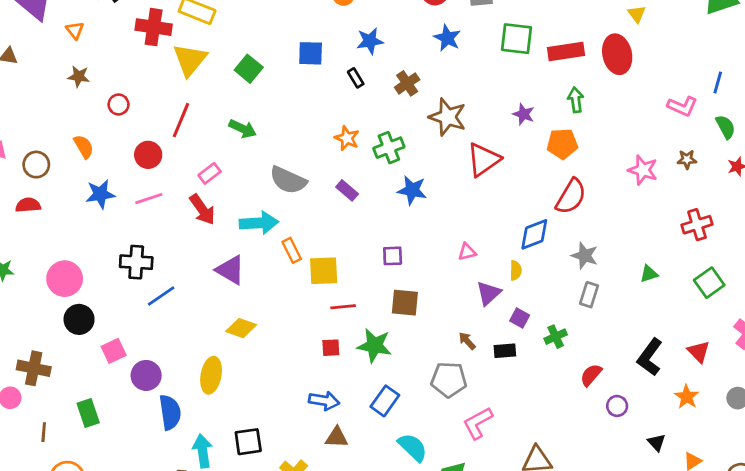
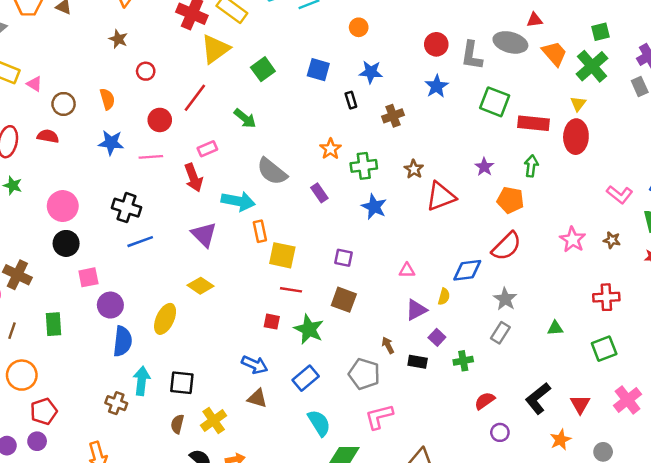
yellow triangle: (637, 14) -> (578, 104), moved
brown star: (448, 117) -> (414, 169), moved, size x0.6

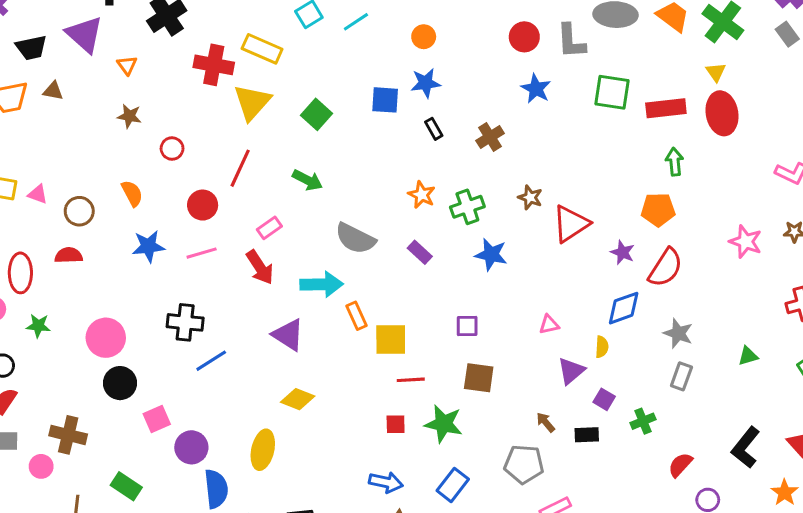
blue star: (371, 72) -> (426, 83), moved
purple star: (484, 167) -> (623, 252), moved
green rectangle: (54, 324) -> (126, 486), turned -40

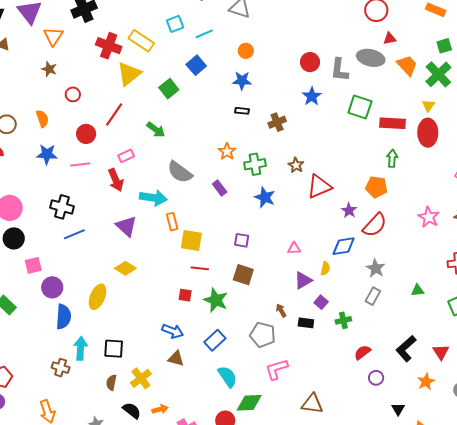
orange triangle: (127, 65) -> (53, 36), size x1.5
blue square: (385, 100) -> (196, 65), moved, turned 36
black rectangle: (434, 129) -> (242, 111), turned -64

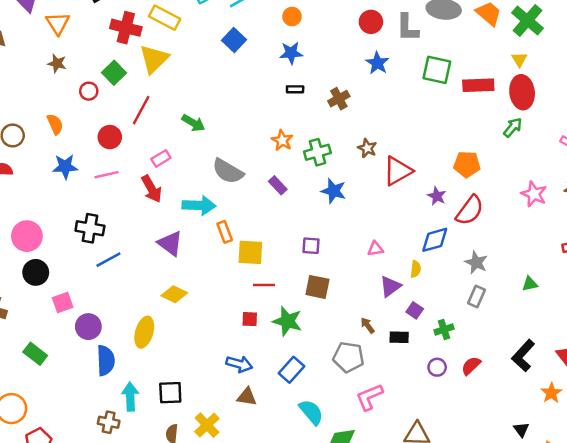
green square: (169, 89) -> (114, 73), moved
green arrow: (392, 158) -> (513, 127), moved, turned 42
purple circle: (376, 378) -> (437, 367), moved

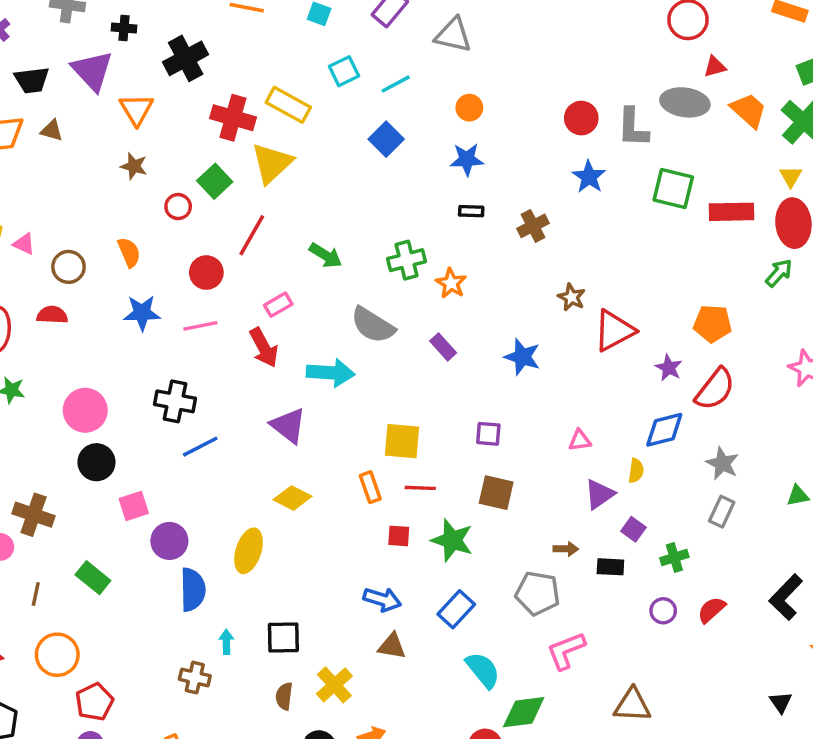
green cross: (317, 152) -> (407, 260), moved
orange rectangle: (225, 232) -> (370, 487), moved
brown arrow: (368, 325) -> (566, 549), turned 126
cyan arrow: (130, 397) -> (226, 642), size x0.6

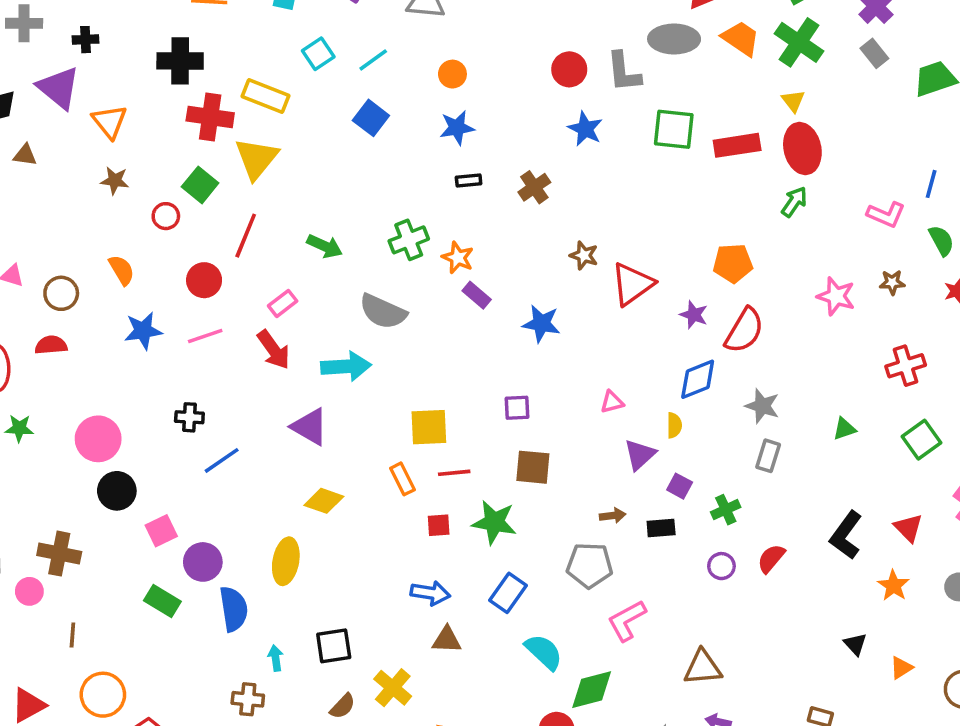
black cross: (186, 58) -> (180, 61), moved, turned 36
purple rectangle: (443, 347) -> (477, 295), moved
black cross: (175, 401) -> (189, 417), size x0.7
green rectangle: (93, 578) -> (162, 601), moved
brown semicircle: (284, 696) -> (343, 706), turned -136

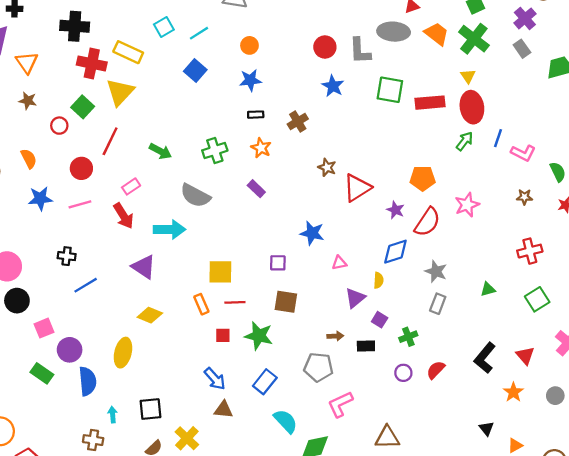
blue line: (931, 184) -> (498, 138), moved
orange star: (458, 258) -> (261, 148), moved
pink star: (836, 296) -> (467, 205), moved, turned 30
blue star: (541, 324) -> (312, 233), moved
blue arrow: (430, 593) -> (215, 379), turned 35

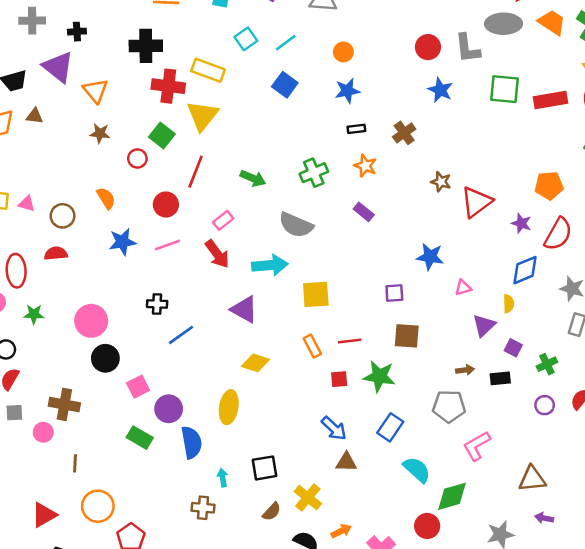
yellow square: (220, 272) -> (316, 294), moved

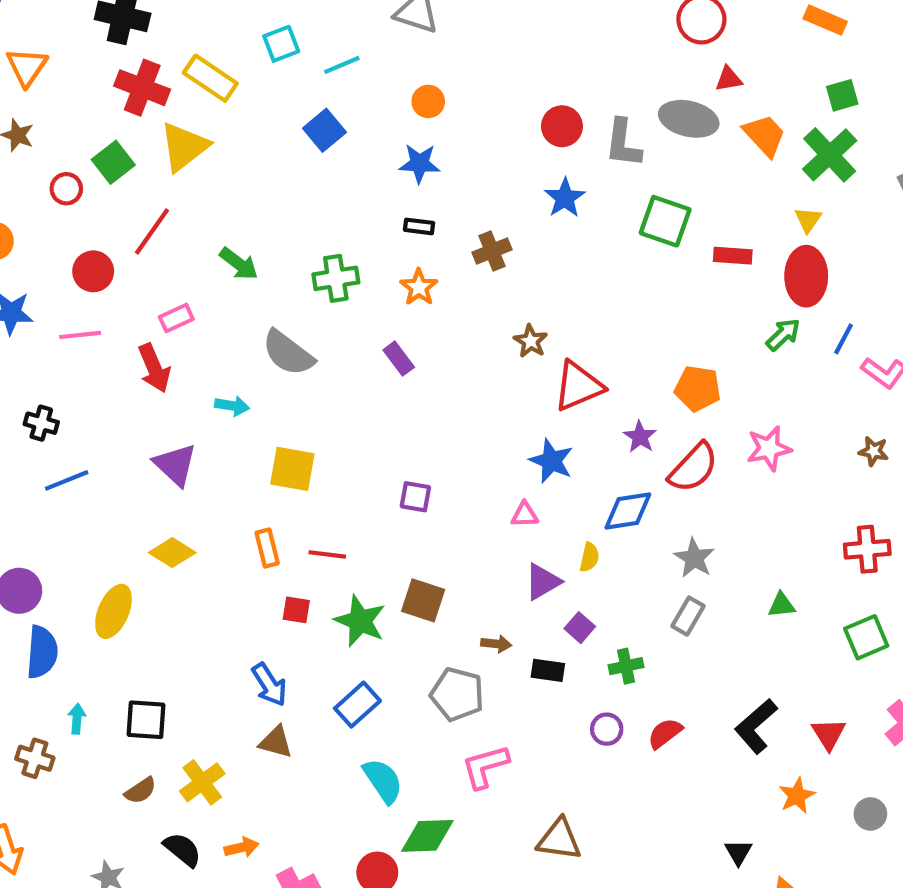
red rectangle: (551, 100) -> (733, 256), size x0.7
blue star: (430, 257) -> (551, 461), moved
cyan arrow: (270, 265) -> (232, 406), size x0.6
brown square: (407, 336) -> (423, 600), moved

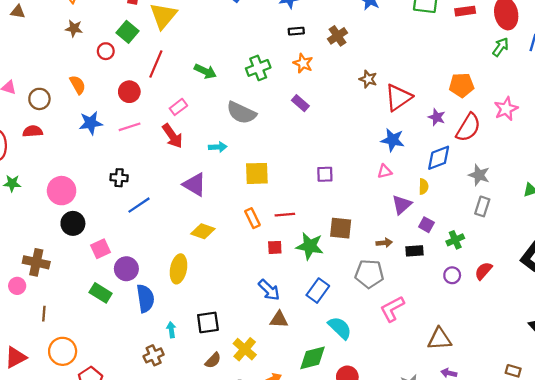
brown cross: (35, 758) -> (154, 355), turned -30
green diamond: (427, 836) -> (312, 358), moved

